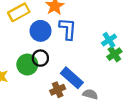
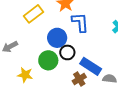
blue circle: (41, 31) -> (57, 38), moved
black circle: (40, 58) -> (67, 52), moved

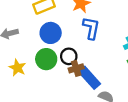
blue circle: (57, 38) -> (51, 33), moved
brown cross: (79, 79) -> (76, 68), moved

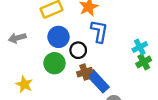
black circle: (69, 56) -> (78, 50), moved
yellow star: (17, 68) -> (24, 84), moved

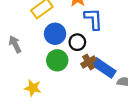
gray arrow: (17, 38) -> (15, 44), turned 91

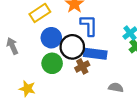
black circle: (77, 42) -> (72, 47), size x1.5
blue rectangle: (104, 68) -> (95, 54), moved, turned -30

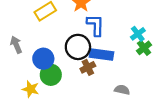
blue circle: (51, 38) -> (43, 59), moved
green circle: (52, 63) -> (51, 75), moved

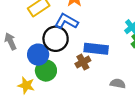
blue L-shape: (95, 25) -> (66, 21), moved, turned -60
black circle: (78, 47) -> (56, 39), moved

